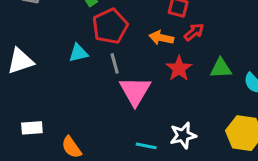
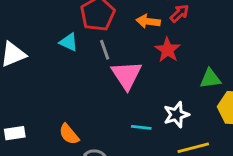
cyan triangle: (78, 53) -> (69, 42), turned 42
green triangle: (221, 68) -> (210, 79), moved
white rectangle: (32, 128) -> (15, 133), moved

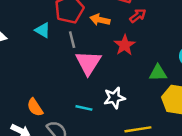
orange arrow: (148, 21) -> (100, 20), moved
white star: (176, 115) -> (114, 98), moved
cyan line: (141, 127) -> (84, 108), moved

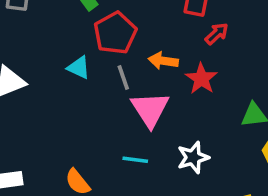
orange arrow: (100, 20) -> (163, 61), moved
cyan line: (84, 108) -> (135, 160), moved

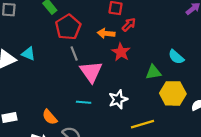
orange arrow: (163, 61) -> (106, 33), moved
cyan triangle: (79, 68) -> (28, 54), moved

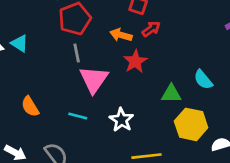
white star: (118, 99) -> (121, 120), turned -30
orange semicircle: (50, 117) -> (30, 107), moved

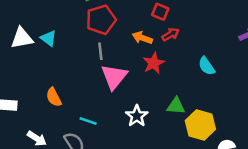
cyan semicircle: (203, 80) -> (207, 66), moved
green triangle: (171, 94) -> (176, 106), moved
cyan line: (78, 116) -> (88, 121), moved

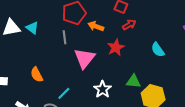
orange arrow: (142, 38) -> (96, 26), moved
gray line: (100, 51) -> (65, 37), moved
cyan line: (88, 121) -> (64, 93), turned -64

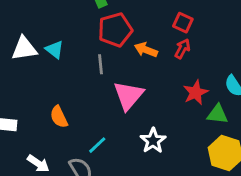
red arrow: (129, 25) -> (182, 49), moved, turned -32
red star: (116, 47) -> (196, 93), moved
green triangle: (133, 81) -> (217, 114), moved

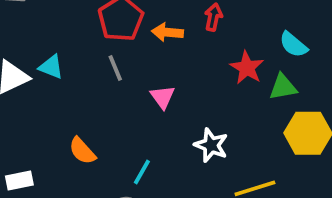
pink triangle: (128, 95) -> (163, 97), size x0.6

